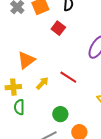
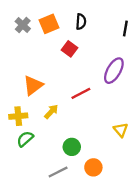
red line: (68, 77) -> (81, 93), moved, turned -60
green semicircle: (19, 107) -> (25, 139), turned 49

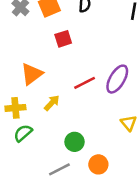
red square: (69, 49) -> (63, 39), moved, turned 35
purple ellipse: (114, 71) -> (117, 79), moved

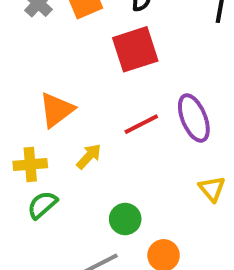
red square: (63, 39) -> (135, 49), moved, size x1.6
purple ellipse: (117, 79) -> (194, 118), turned -52

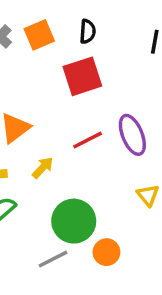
green circle: (125, 219) -> (74, 221), size x1.6

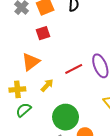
red square: (82, 76) -> (43, 33), moved, size x0.6

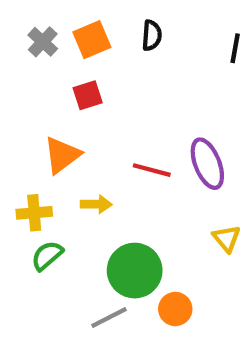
red line: (74, 69) -> (152, 170), turned 42
yellow arrow: (47, 85) -> (96, 204), turned 48

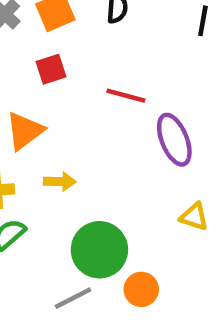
red line: (152, 170) -> (126, 96), moved
yellow triangle: (227, 238) -> (194, 217), turned -32

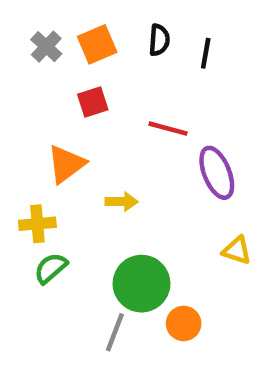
black line: (203, 21) -> (206, 53), moved
yellow arrow: (60, 182) -> (122, 202), moved
gray line: (73, 298) -> (115, 332), turned -42

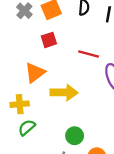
yellow arrow: (122, 202) -> (64, 93), size x1.6
green circle: (141, 284) -> (75, 136), size x0.6

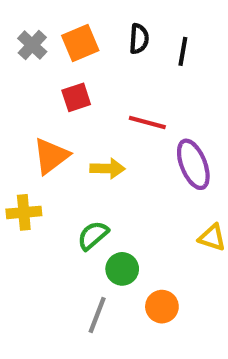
yellow arrow: (64, 93) -> (108, 168), moved, size x0.7
green semicircle: (27, 128) -> (93, 235), moved

